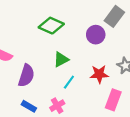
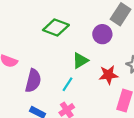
green triangle: (61, 59) -> (80, 61), moved
cyan line: (69, 82) -> (67, 84), moved

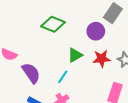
red star: (108, 75) -> (102, 59), moved
purple semicircle: (33, 81) -> (31, 73), turned -50

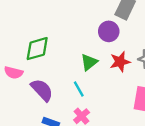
green diamond: (53, 24) -> (37, 49), moved, turned -30
cyan line: (63, 77) -> (79, 89), turned -56

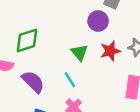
green triangle: (89, 62) -> (79, 53), turned -30

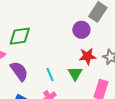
green triangle: (79, 53) -> (75, 73), moved

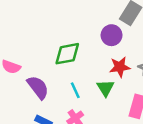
green diamond: (20, 36) -> (67, 54), moved

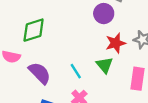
green diamond: (67, 54) -> (34, 30), moved

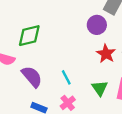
red star: (116, 43) -> (106, 54), turned -30
green triangle: (105, 65) -> (100, 88), moved

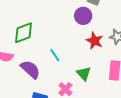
cyan line: (66, 77) -> (55, 55), moved
green triangle: (100, 88) -> (84, 74), moved

